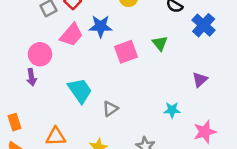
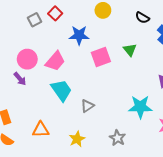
pink trapezoid: (71, 35) -> (55, 61), moved
purple arrow: (32, 77) -> (20, 79), turned -32
cyan star: (172, 110) -> (140, 107), size x1.6

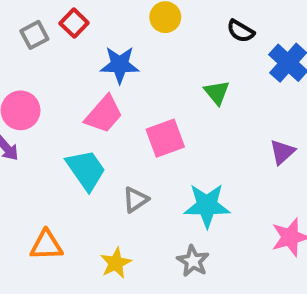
pink square: (101, 57) -> (165, 138), moved
pink trapezoid: (55, 61) -> (104, 114), moved
cyan star: (140, 107) -> (207, 205), moved

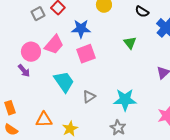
pink trapezoid: (104, 114) -> (54, 45), moved
pink square: (165, 138) -> (86, 54), moved
yellow star: (116, 263) -> (70, 129), moved

